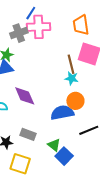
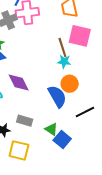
blue semicircle: (62, 113) -> (57, 96), turned 75

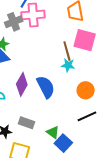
purple diamond: (19, 82) -> (22, 84), turned 55
orange circle: (70, 84) -> (86, 90), moved
blue semicircle: (57, 96) -> (46, 87), moved

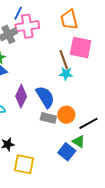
orange circle: (86, 90) -> (66, 115), moved
gray rectangle: (26, 123) -> (48, 118), moved
green triangle: (53, 132) -> (79, 142), moved

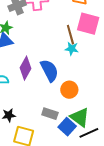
gray rectangle: (48, 118) -> (50, 114), moved
black line: (88, 123) -> (89, 133), moved
green triangle: (79, 142) -> (80, 117), size x1.5

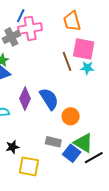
cyan star: (72, 49) -> (87, 68), moved

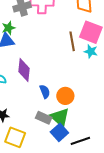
purple diamond: (25, 99) -> (24, 70), turned -30
blue semicircle: (49, 99) -> (45, 92), moved, size x0.6
green triangle: (83, 143) -> (60, 117), moved

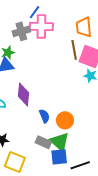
brown line: (72, 41) -> (74, 50), moved
blue square: (59, 132) -> (59, 157), turned 36

